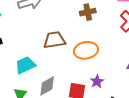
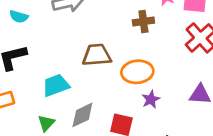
purple star: (97, 81) -> (151, 99), moved

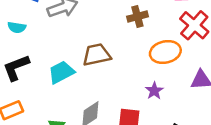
orange ellipse: (137, 72) -> (165, 52), moved
cyan trapezoid: (56, 85) -> (61, 72), moved

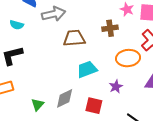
brown trapezoid: (97, 55) -> (74, 38), moved
cyan trapezoid: (61, 72) -> (87, 69), moved

